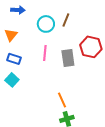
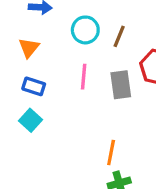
brown line: (66, 20) -> (119, 36), moved
orange line: (62, 100) -> (111, 152), turned 35

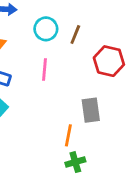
gray rectangle: (121, 85) -> (91, 110), moved

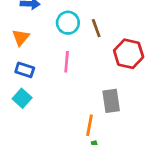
brown line: (75, 34) -> (96, 28), turned -42

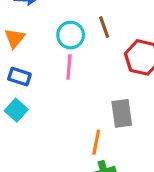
cyan circle: (68, 23) -> (71, 35), moved

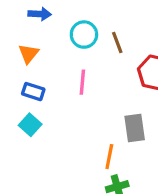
cyan circle: (71, 35) -> (84, 35), moved

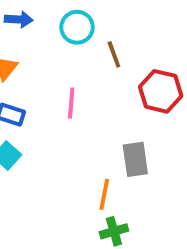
cyan circle: (84, 35) -> (77, 27), moved

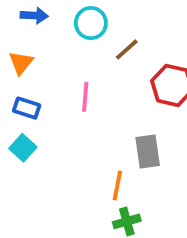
brown line: (114, 54) -> (127, 49), turned 68

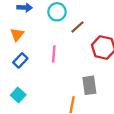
blue rectangle: (27, 108) -> (20, 60), turned -64
cyan square: (23, 148) -> (18, 95), moved

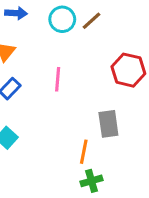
brown line: (78, 27) -> (91, 21), moved

